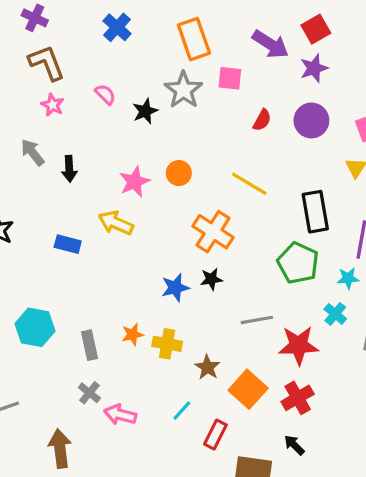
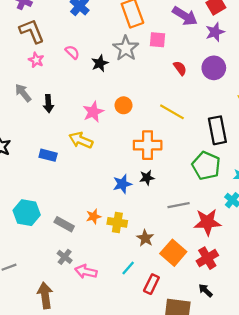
red semicircle: (262, 120) -> (180, 68), turned -64
orange cross: (213, 232) -> (148, 145), turned -32
gray rectangle: (90, 345) -> (64, 224), turned -48

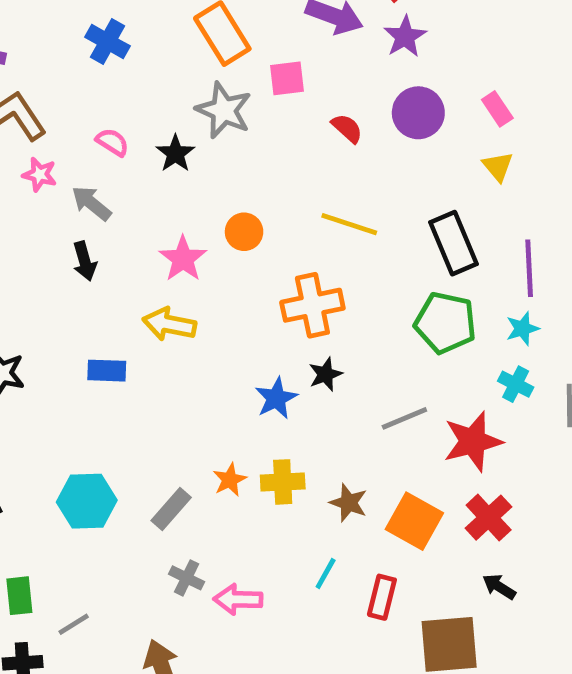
gray arrow: (23, 93) -> (91, 203), moved
gray rectangle: (64, 224) -> (171, 509), turned -66

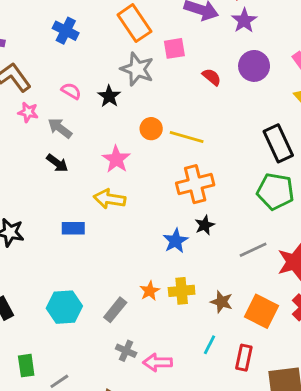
yellow line: (349, 224) -> (187, 137), moved
orange circle: (244, 232) -> (151, 129), moved
black arrow: (85, 261) -> (57, 163), turned -35

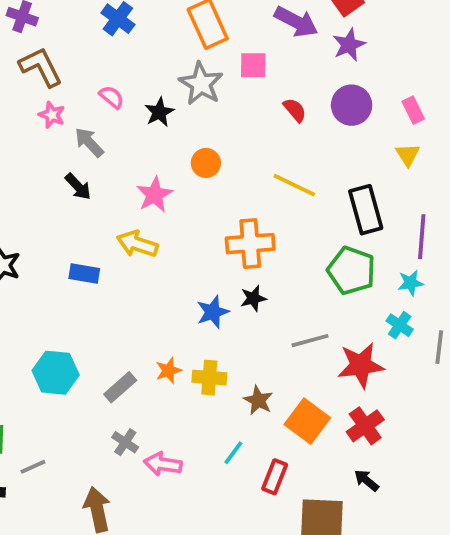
yellow line: (187, 137) -> (294, 185), moved

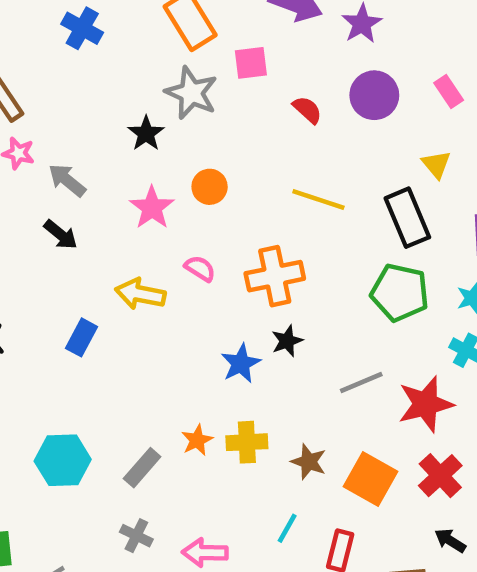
pink semicircle: (112, 97) -> (200, 268), moved
yellow triangle: (408, 155) -> (436, 164), moved
pink star: (154, 195) -> (152, 208), moved
blue rectangle: (84, 273) -> (82, 337), turned -64
gray cross: (125, 442) -> (136, 536), moved

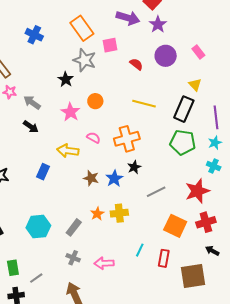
black rectangle: (407, 218) -> (184, 109), turned 50
gray line: (361, 382) -> (156, 192), moved
brown star: (309, 462) -> (91, 178), moved
red cross: (440, 476) -> (206, 222), turned 30

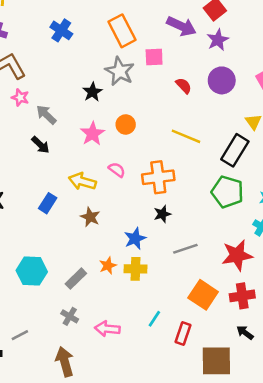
brown star: (91, 178) -> (90, 217), moved
blue star: (114, 178) -> (135, 239), moved

